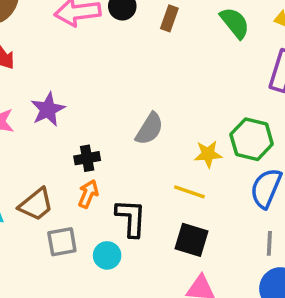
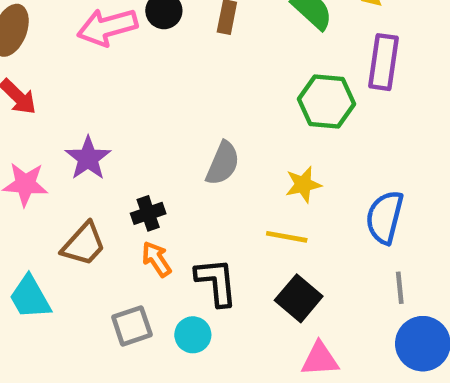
green hexagon: (252, 139) -> (327, 102), moved
orange arrow: (88, 194) -> (157, 259), turned -48
brown trapezoid: (36, 204) -> (84, 244), moved
black square: (192, 240) -> (299, 298), turned 32

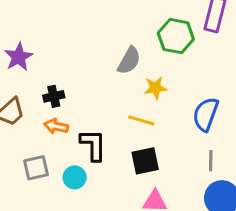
gray semicircle: (223, 163) -> (129, 61), moved
orange arrow: (157, 259) -> (56, 126), turned -50
black square: (299, 298) -> (145, 161), turned 32

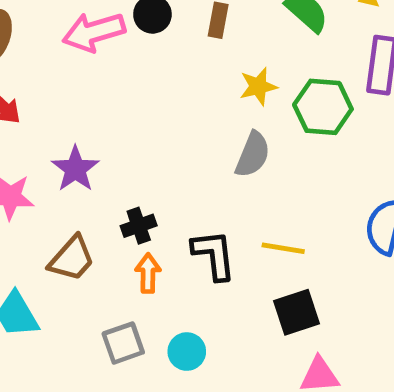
yellow star: (155, 88) -> (258, 86), moved
orange arrow: (56, 126) -> (148, 273), turned 85
black L-shape: (93, 145) -> (214, 255), moved

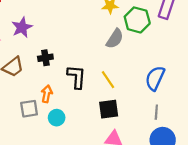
gray semicircle: (253, 155) -> (115, 39), moved
yellow line: (283, 248) -> (108, 80), turned 36
orange arrow: (148, 273) -> (47, 94), moved

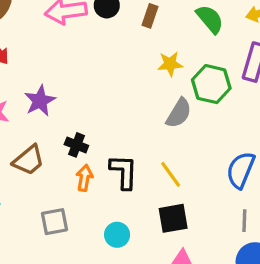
black cross: (45, 58) -> (76, 145), turned 32
orange arrow: (47, 94) -> (84, 178), moved
cyan circle: (57, 118) -> (117, 235), moved

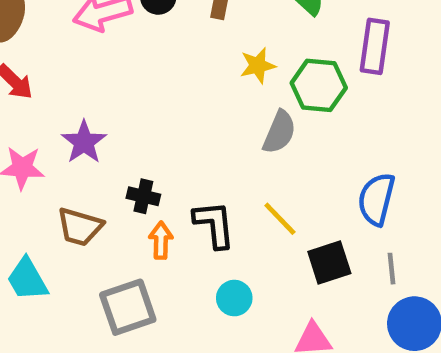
brown trapezoid: (29, 160) -> (80, 227), turned 64
black square: (173, 218) -> (329, 262), moved
gray square: (54, 222) -> (128, 307), size x1.4
cyan circle: (117, 235) -> (234, 298), moved

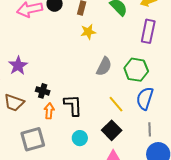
yellow star: (258, 66) -> (88, 32), moved
green hexagon: (319, 85) -> (136, 70), moved
yellow line: (280, 219) -> (116, 104), moved
black square: (329, 262) -> (112, 130), moved, turned -30

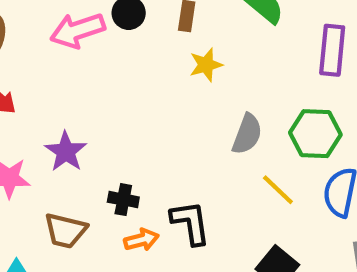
yellow line: (116, 104) -> (278, 190), moved
orange arrow: (49, 111) -> (141, 240), turned 77

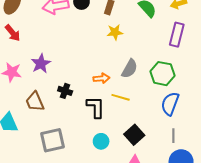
yellow line: (278, 190) -> (121, 97), moved, turned -36
brown trapezoid: (65, 231) -> (35, 102), turned 45
orange arrow: (141, 240) -> (101, 78), moved

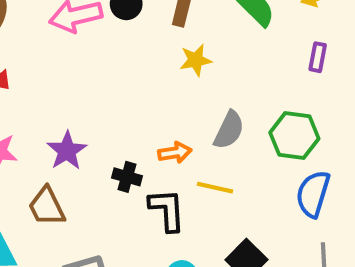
purple rectangle: (177, 35) -> (318, 57), size x0.6
purple star: (41, 64) -> (67, 151), moved
black cross: (65, 91) -> (127, 177), moved

